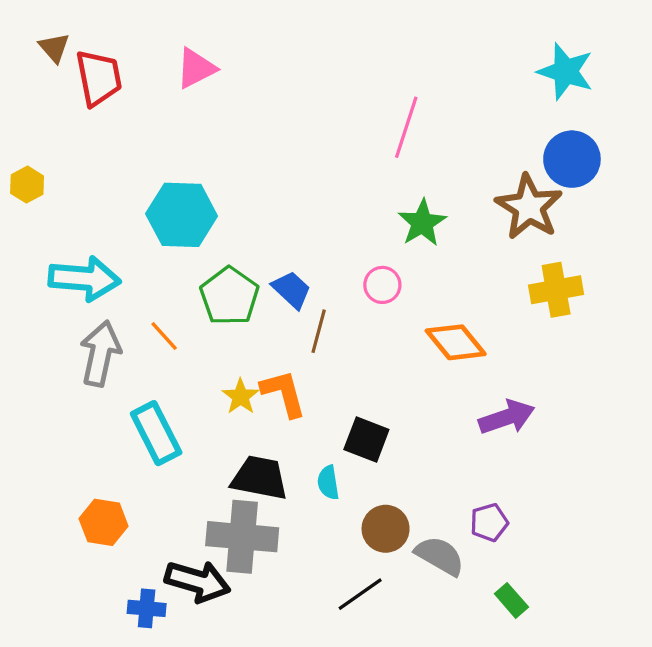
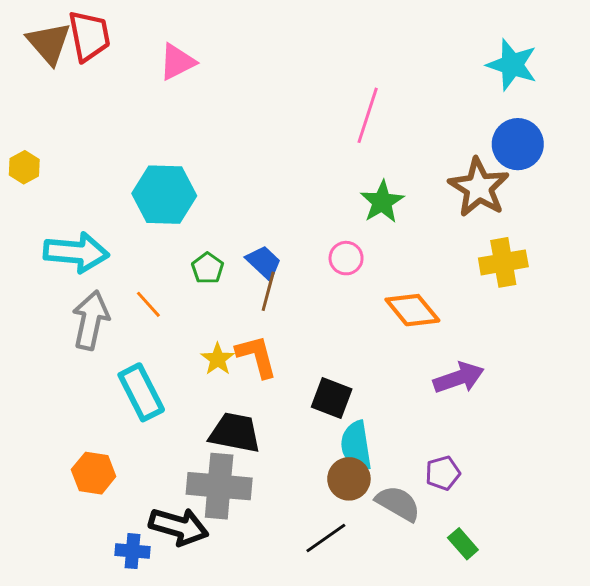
brown triangle: (54, 48) -> (49, 43), size x1.6
red trapezoid: (99, 78) -> (89, 36), moved
green pentagon: (229, 296) -> (208, 268), size x0.6
brown line: (319, 331) -> (268, 291), moved
cyan semicircle: (328, 483) -> (356, 446), moved, size x1.6

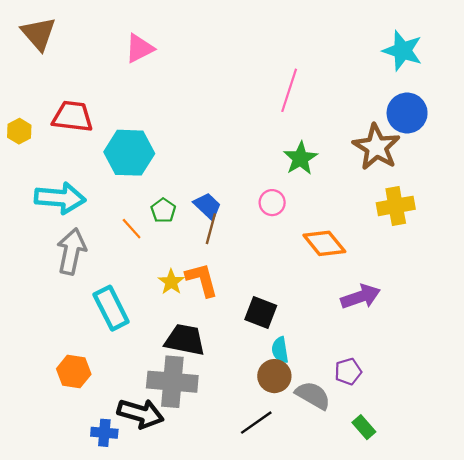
red trapezoid: (89, 36) -> (73, 116), moved, turned -72
orange line: (148, 304) -> (132, 229), moved
cyan semicircle: (356, 446) -> (280, 350), size x0.7

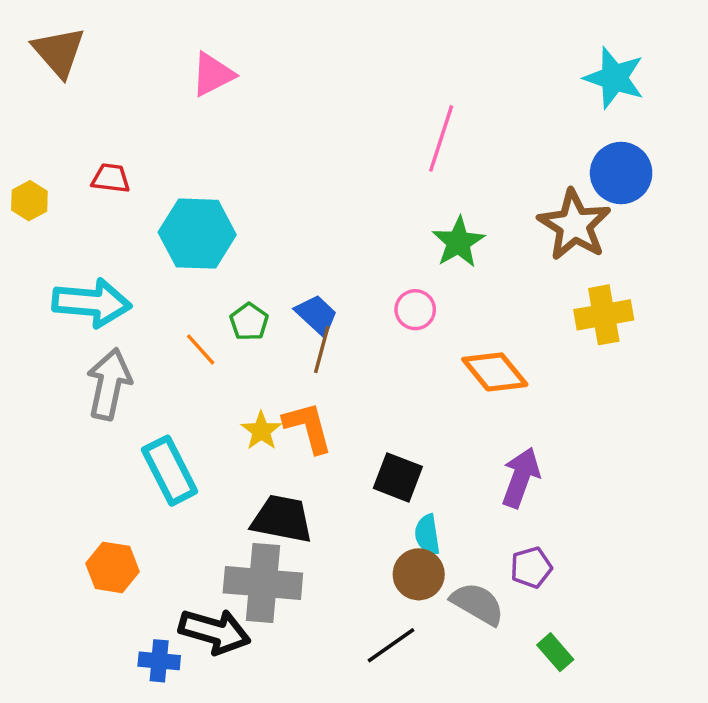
red trapezoid: (73, 116) -> (111, 178), size x0.6
purple arrow: (361, 297) -> (521, 477), moved, turned -51

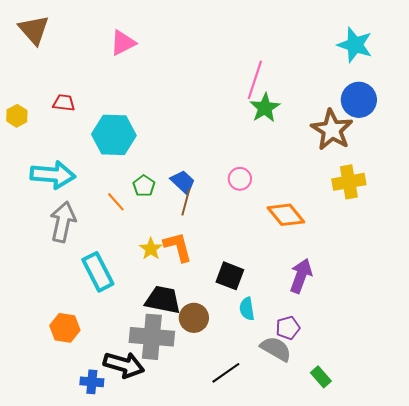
green star: (458, 242) -> (265, 108), moved
purple pentagon: (531, 567) -> (288, 328), moved
brown circle: (419, 574) -> (194, 318), moved

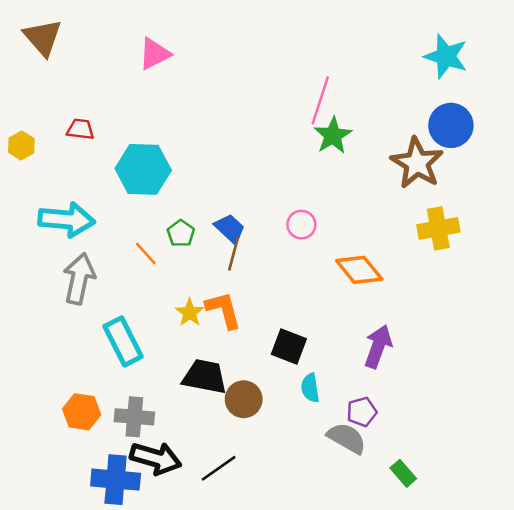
gray cross: (152, 337) -> (134, 417), moved, size x0.7
black line: (226, 373) -> (219, 468), moved
blue cross: (92, 382) -> (116, 480), size x1.6

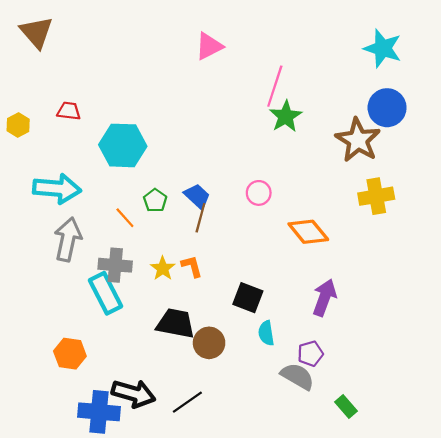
pink triangle: (154, 54) -> (209, 46), moved
orange L-shape: (224, 310) -> (192, 266), size x0.7
gray cross: (134, 417) -> (115, 265), moved

